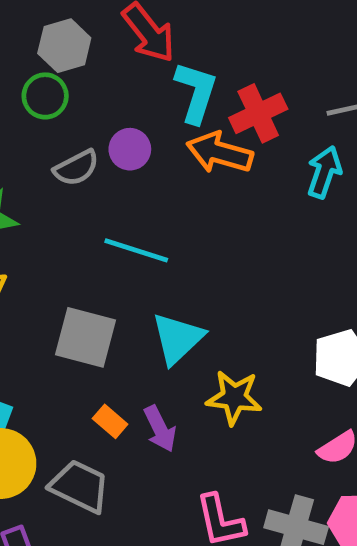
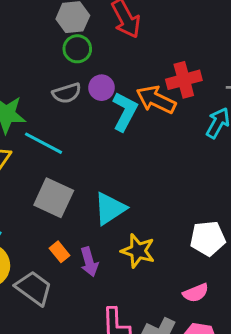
cyan L-shape: (196, 92) -> (125, 112), moved
green circle: (45, 96) -> (77, 49), moved
cyan line: (136, 250) -> (44, 143), moved

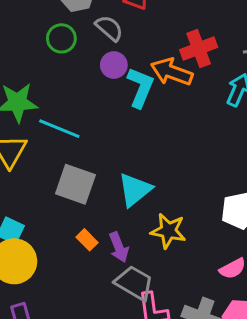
green circle: (77, 49) -> (61, 38), moved
gray semicircle: (67, 93) -> (109, 28), moved, turned -116
gray trapezoid: (34, 288) -> (134, 283), moved

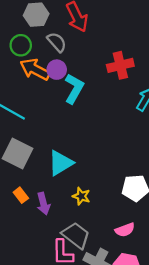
orange arrow: (172, 72) -> (35, 69), moved
yellow star: (168, 231) -> (81, 196), size x0.7
gray trapezoid: (134, 283) -> (76, 235), moved

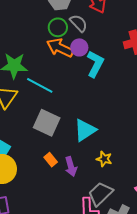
green circle: (21, 45) -> (58, 27), moved
gray trapezoid: (76, 235) -> (100, 194), turned -80

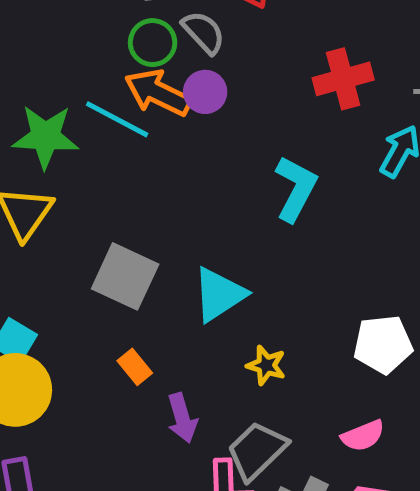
cyan L-shape: (95, 64) -> (296, 189), moved
cyan line: (40, 85) -> (117, 119), moved
purple arrow: (71, 166) -> (182, 418), moved

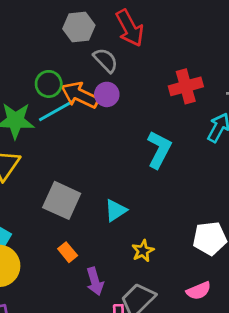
green circle: (153, 43) -> (49, 84), moved
cyan line: (117, 119) -> (56, 110), turned -57
cyan triangle: (219, 294) -> (116, 210), size x0.7
yellow star: (266, 365) -> (143, 251), turned 30

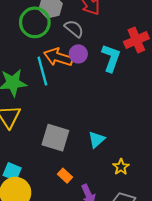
green circle: (49, 84) -> (35, 22), moved, size x1.5
cyan line: (56, 110) -> (42, 71), turned -68
cyan L-shape: (159, 149) -> (111, 58), moved

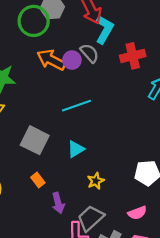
gray semicircle: (74, 29) -> (89, 53), moved
cyan L-shape: (111, 58) -> (104, 29), moved
cyan line: (42, 71) -> (76, 106), moved, turned 76

